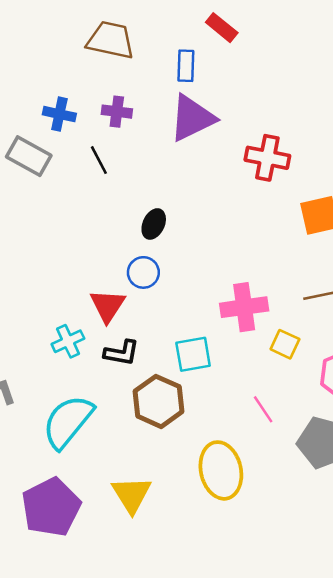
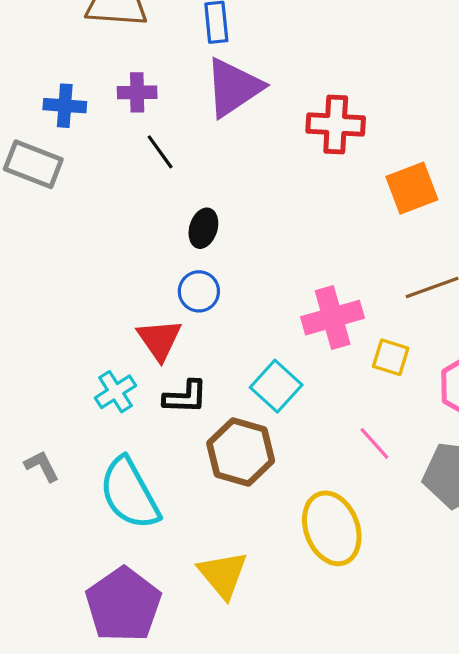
black line: (99, 160) -> (160, 152), moved
cyan square: (193, 354) -> (276, 386), turned -30
cyan semicircle: (68, 422) -> (129, 493), turned -60

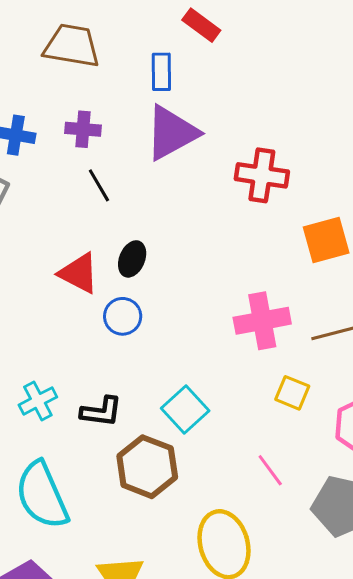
pink cross: (333, 318) -> (262, 321), moved
red triangle: (159, 340) -> (79, 273), moved, turned -33

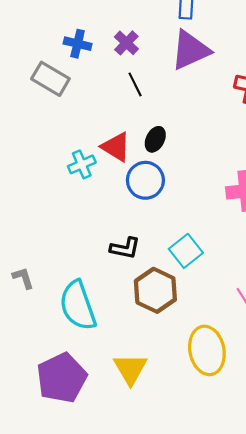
purple cross: (83, 129) -> (126, 43), turned 35
blue circle: (123, 316) -> (145, 180), size x1.4
cyan cross: (38, 401) -> (82, 164), moved

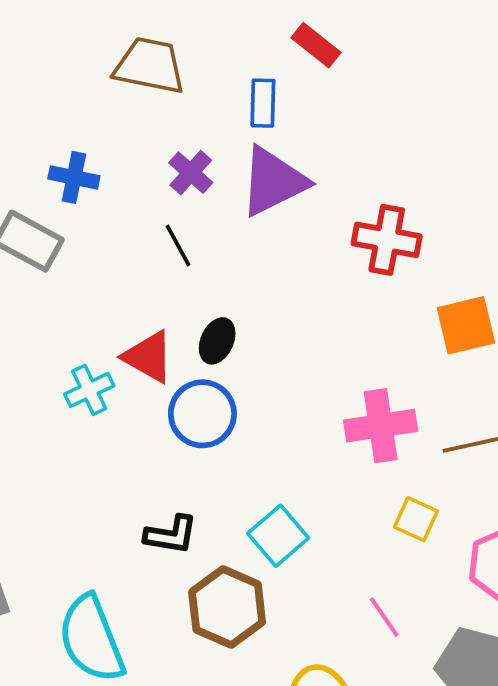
purple cross: (126, 43) -> (191, 173), moved

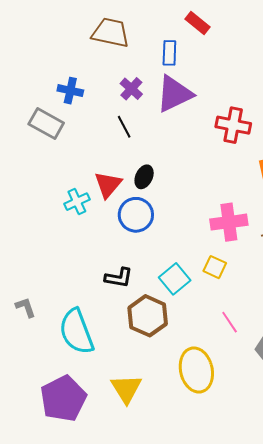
red triangle: (148, 357) -> (108, 185), turned 40
yellow square: (416, 519) -> (215, 267), moved

